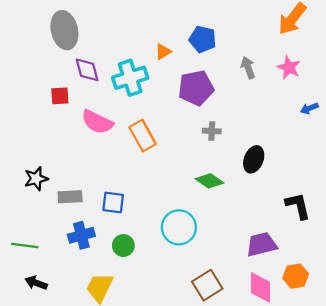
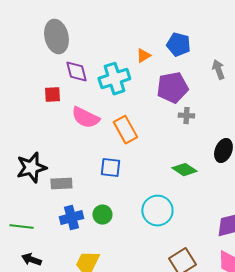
gray cross: (212, 131) -> (186, 116), moved
black star: (36, 179) -> (31, 168), size x1.4
blue square: (113, 202) -> (110, 168), moved
green circle: (123, 246) -> (102, 215), moved

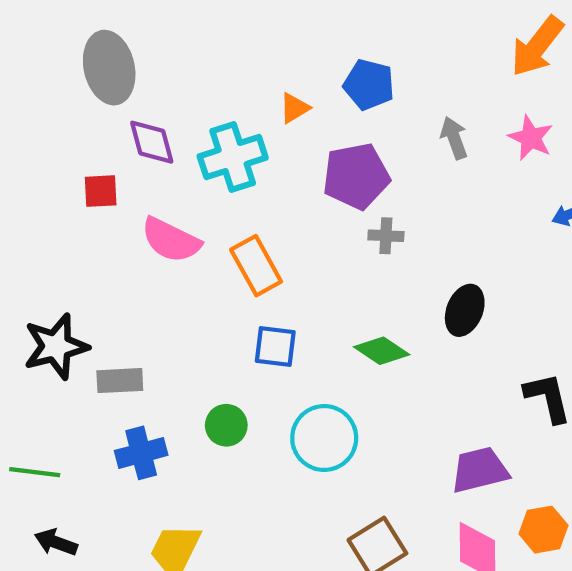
blue square: (110, 168) -> (275, 346), moved
green circle: (102, 215) -> (226, 425), moved

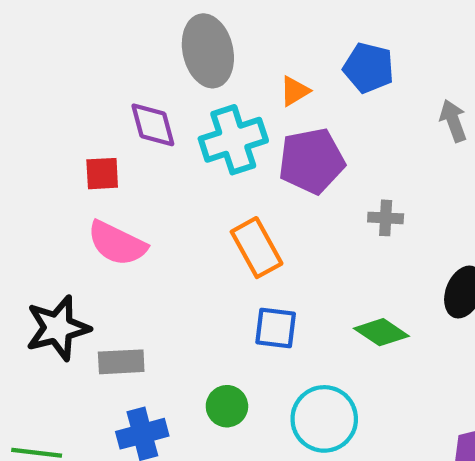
gray ellipse: (109, 68) -> (208, 51), moved
purple pentagon: (356, 176) -> (312, 161), moved
pink semicircle: (171, 240) -> (117, 243), moved

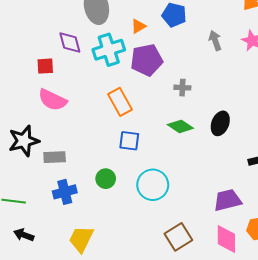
green diamond: (381, 332) -> (180, 126), moved

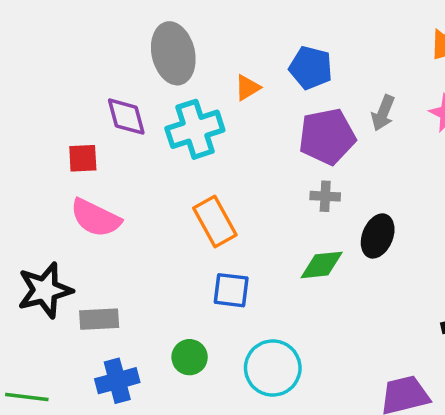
gray arrow: (215, 41) -> (383, 113), turned -138
purple pentagon: (147, 60) -> (327, 137), moved
black ellipse: (220, 123) -> (378, 236), moved
green diamond: (180, 126) -> (322, 265), turned -40

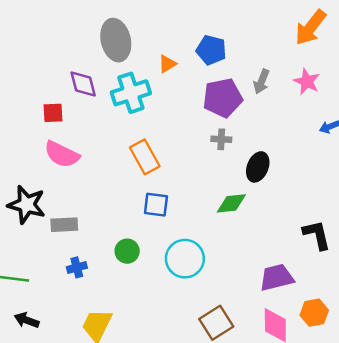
green diamond: (322, 265) -> (231, 203), moved
black star: (45, 290) -> (27, 205), turned 30
blue cross: (117, 381) -> (77, 267), size x0.7

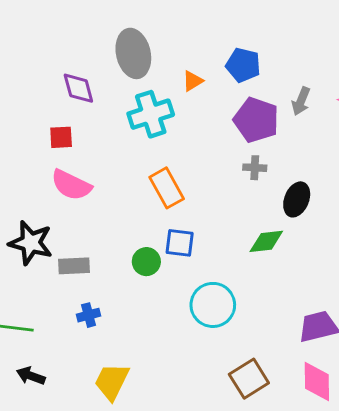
purple diamond: (83, 84) -> (78, 88), moved
purple pentagon: (223, 98) -> (256, 120), turned 30
green circle: (127, 251) -> (146, 262), moved

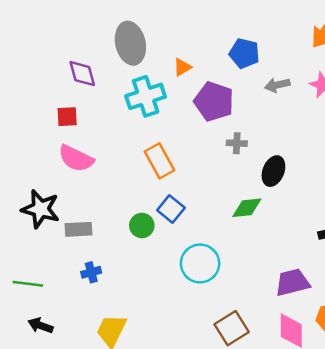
blue pentagon: (243, 65) -> (244, 53), moved
gray arrow: (301, 101) -> (277, 85), turned 55
purple pentagon: (256, 120) -> (214, 101), moved
blue square: (180, 243) -> (171, 209), turned 32

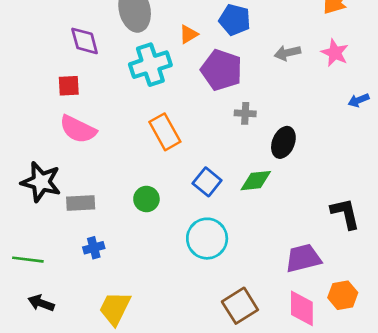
blue pentagon: (244, 53) -> (235, 20), moved
blue square: (171, 209) -> (207, 182), moved

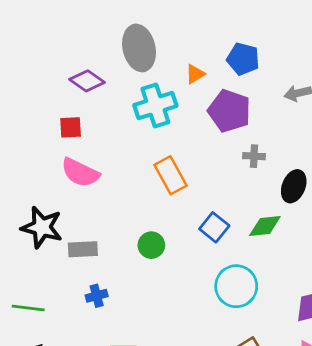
purple diamond: (85, 41) -> (87, 81), turned -40
cyan circle: (207, 239) -> (236, 286), moved

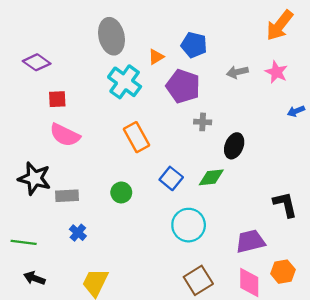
purple diamond: (87, 81) -> (37, 62), moved
cyan cross: (155, 105) -> (125, 82), turned -36
blue cross: (97, 296) -> (78, 233), turned -35

